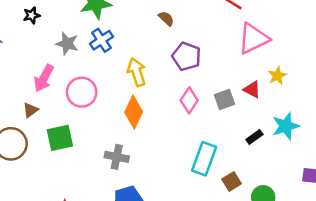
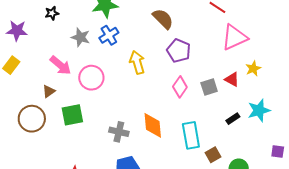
brown semicircle: (166, 18) -> (163, 19), size x1.6
pink arrow: (44, 78) -> (61, 65), turned -80
orange diamond: (134, 112) -> (153, 125), moved, turned -32
cyan rectangle: (204, 159) -> (191, 135), turned -32

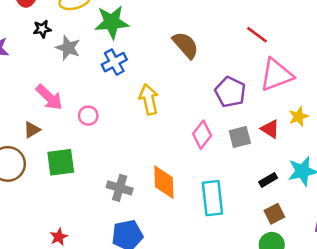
gray star: (81, 37) -> (68, 48), moved
purple pentagon: (179, 51) -> (230, 92), moved
pink circle: (91, 78) -> (88, 116), size x0.6
brown square: (213, 155) -> (274, 214), moved

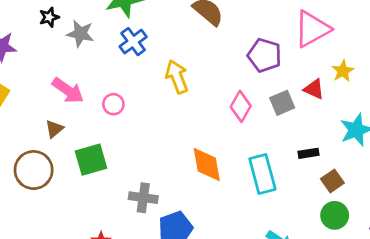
black rectangle: (268, 180) -> (309, 153), moved, turned 30
gray cross: (120, 188) -> (143, 198), moved

